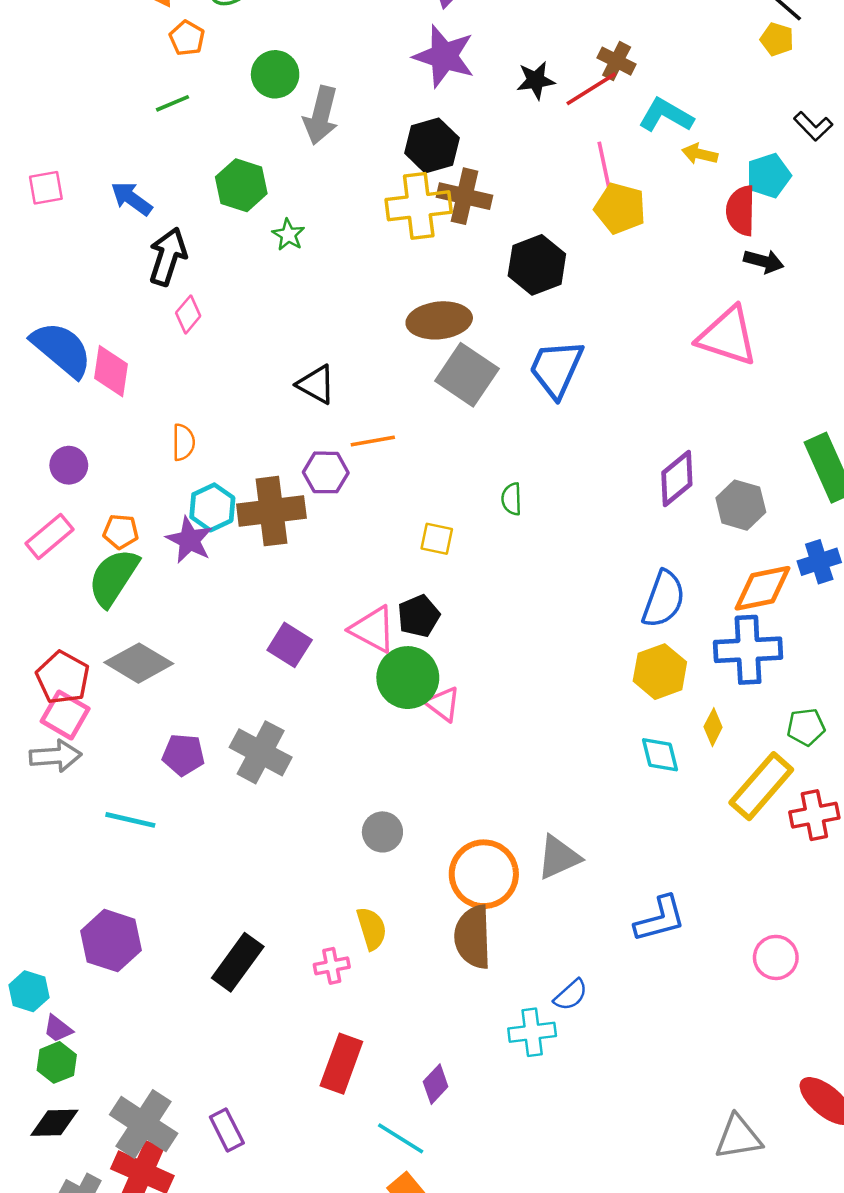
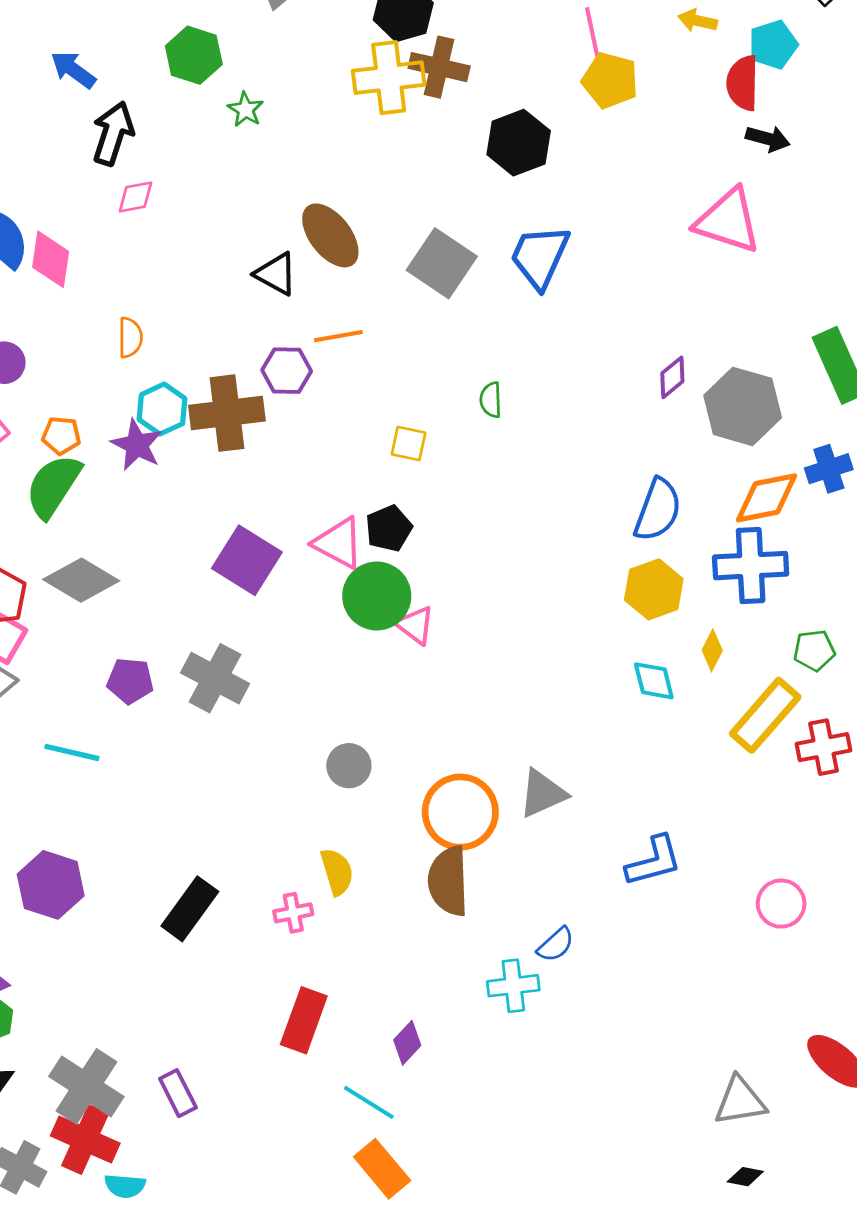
pink diamond: (188, 314) -> (136, 197), turned 39
brown ellipse: (439, 320) -> (330, 235), moved, turned 58
purple diamond: (677, 478) -> (672, 377), size x0.7
gray hexagon: (741, 505) -> (743, 406), size x1.4
purple square: (290, 645) -> (247, 560), size x1.4

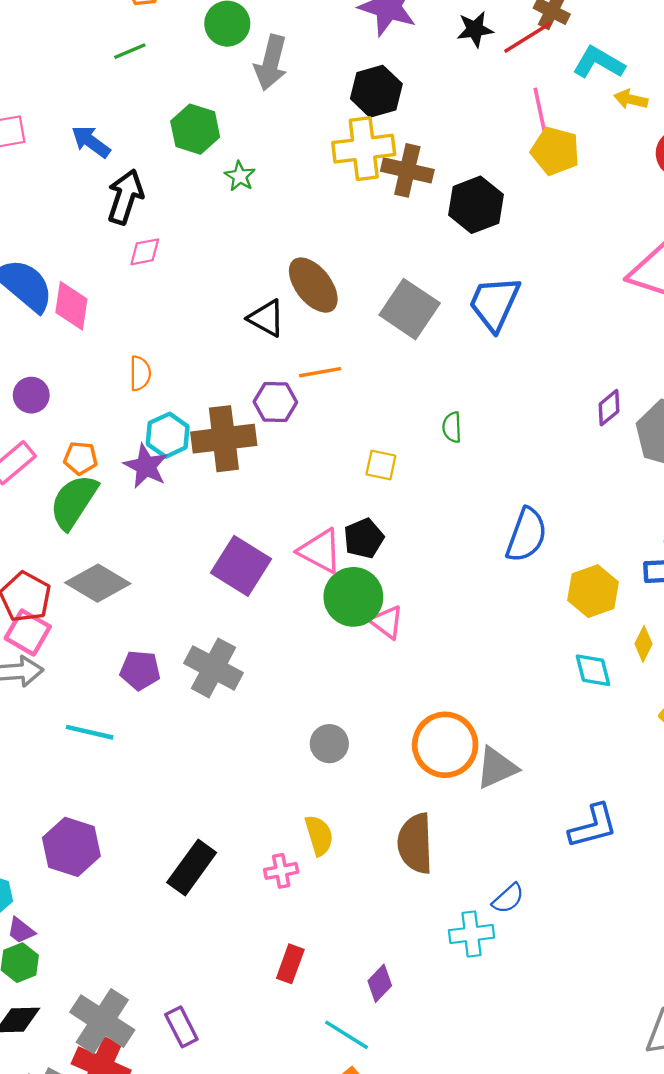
brown cross: (439, 67) -> (407, 170), moved
blue semicircle: (658, 510) -> (527, 535), moved
orange circle: (460, 812) -> (445, 745), moved
red rectangle: (304, 1020) -> (290, 964), size x0.7

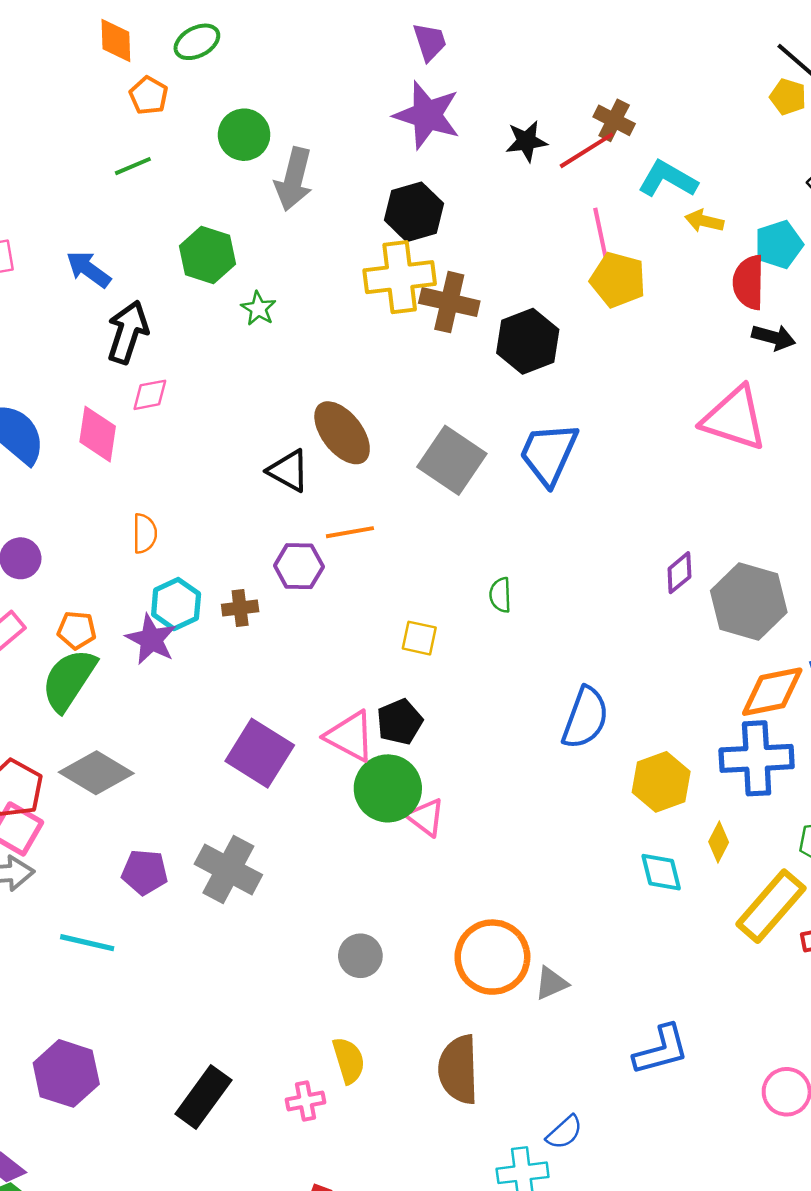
pink diamond: (71, 306) -> (98, 434), moved
brown cross: (224, 439) -> (240, 608), size x0.5
gray triangle: (497, 768) -> (551, 983), size x0.7

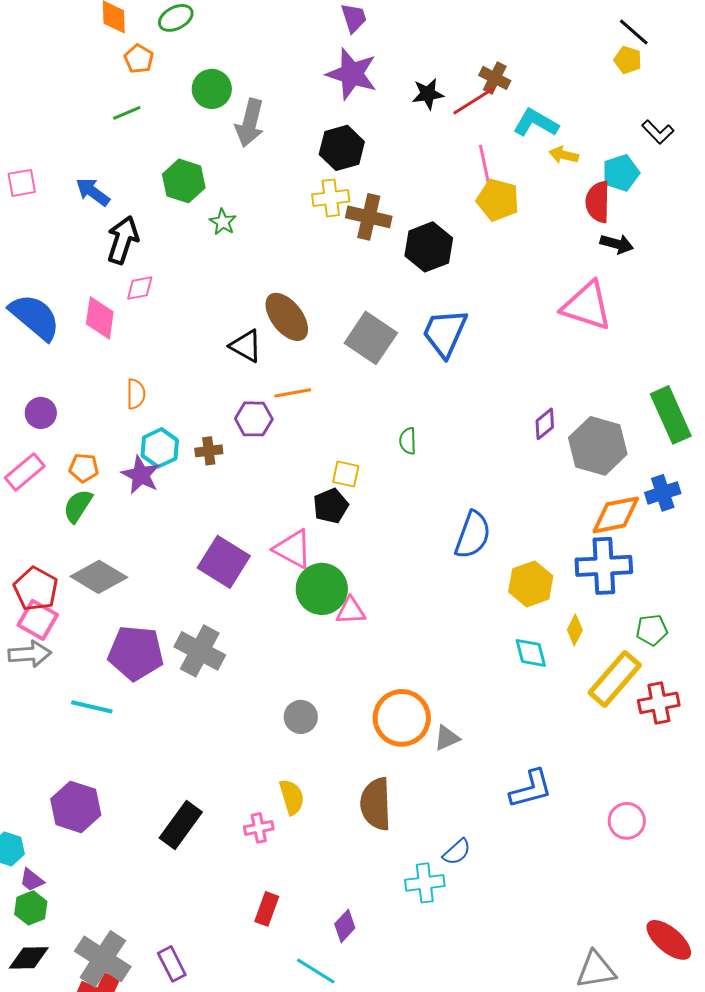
yellow cross: (400, 277) -> (331, 198), size x0.7
green semicircle: (69, 680) -> (78, 506), size x0.7
black pentagon: (400, 722) -> (331, 506), moved
pink triangle: (426, 817) -> (351, 611), turned -40
purple pentagon: (145, 872) -> (136, 653), size x1.6

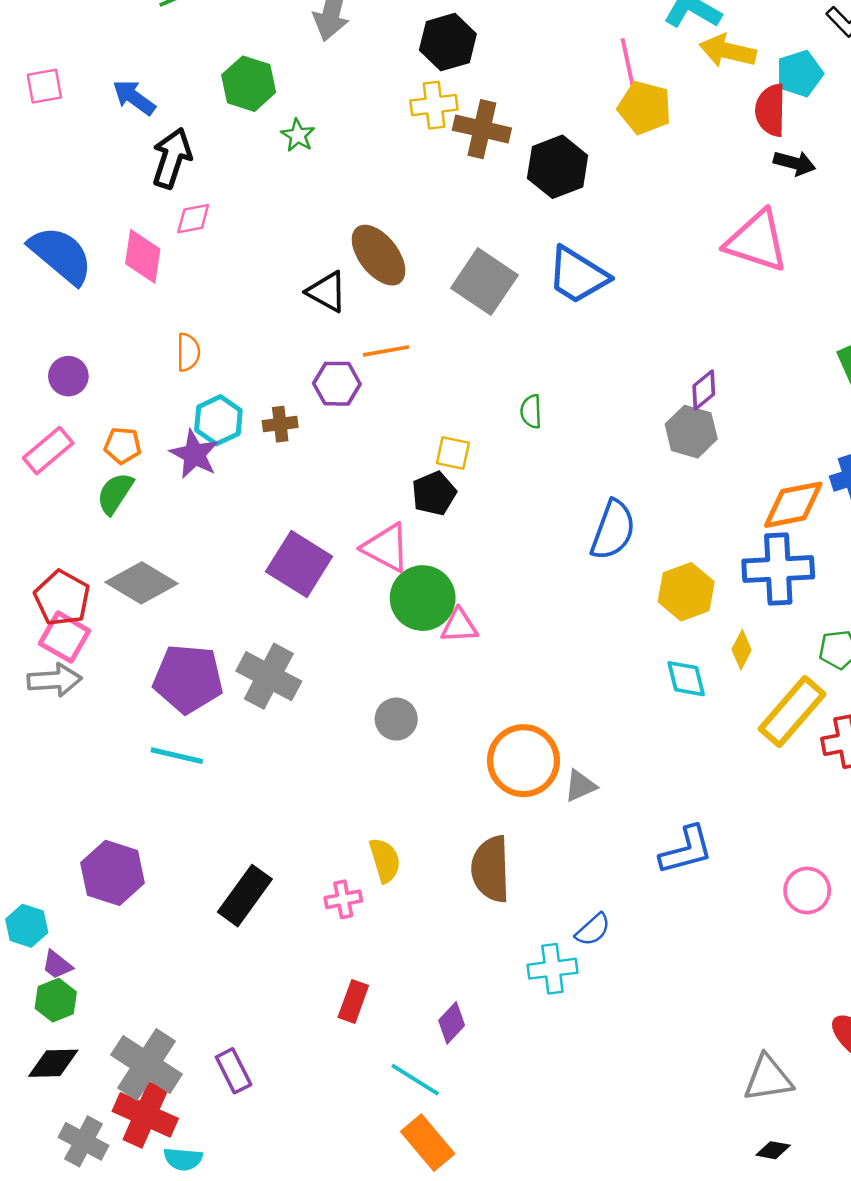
yellow arrow: (564, 155) -> (728, 51), size x1.5
blue trapezoid: (445, 333) -> (578, 275), turned -82
gray hexagon: (598, 446) -> (691, 432), moved, size x0.7
cyan line: (92, 707) -> (177, 756), moved
gray circle: (301, 717) -> (396, 719), moved

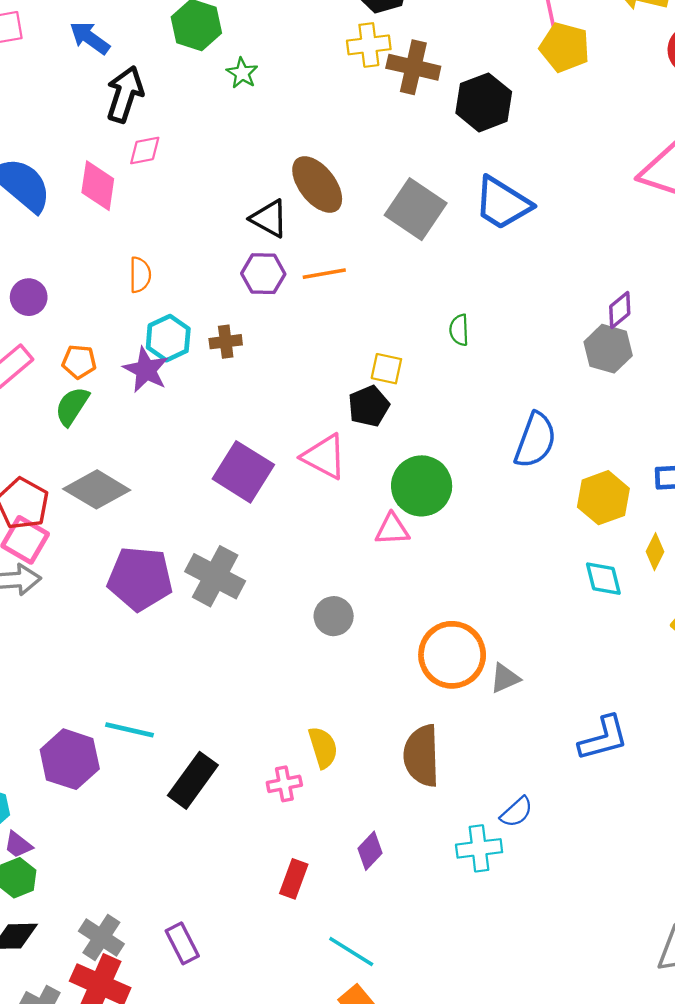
purple hexagon: (337, 384) -> (263, 274), moved
green circle: (423, 598) -> (422, 486), moved
cyan line: (177, 756) -> (130, 730), moved
purple diamond: (452, 1023) -> (370, 851), moved
gray cross: (147, 1064) -> (101, 937), size x0.7

